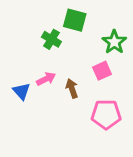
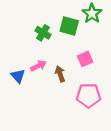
green square: (75, 20) -> (69, 26), moved
green star: (114, 42) -> (92, 13), moved

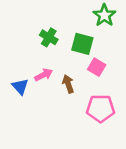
green square: (69, 26) -> (82, 44), moved
pink square: (85, 59) -> (97, 67), turned -35

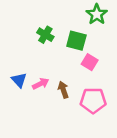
pink arrow: (44, 75) -> (41, 84), moved
brown arrow: (68, 84) -> (63, 90), moved

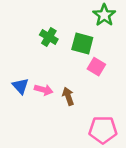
pink arrow: (41, 84) -> (44, 90), turned 42
pink pentagon: (93, 100) -> (103, 130), moved

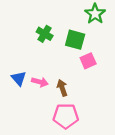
pink square: (96, 67) -> (88, 61), turned 35
pink pentagon: (103, 130) -> (66, 116), moved

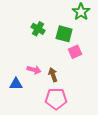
blue triangle: (19, 78) -> (16, 84), moved, turned -48

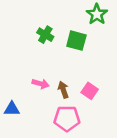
pink square: (75, 52) -> (90, 91), moved, turned -32
blue triangle: (16, 84) -> (12, 109), moved

